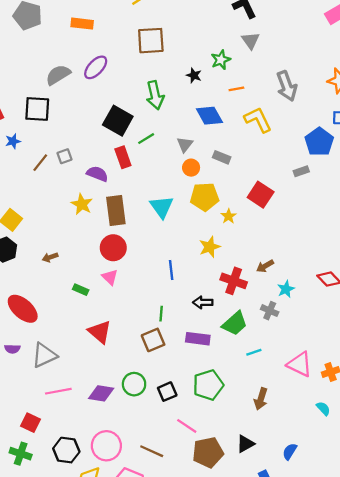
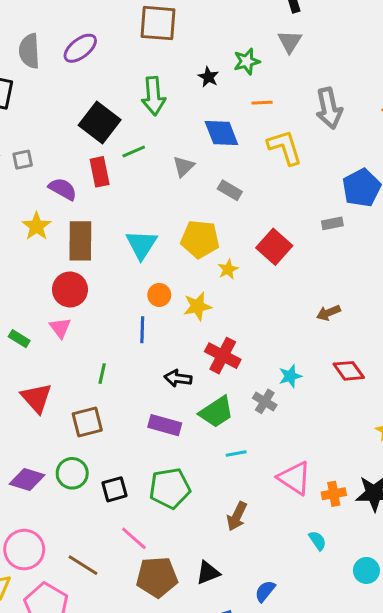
gray semicircle: (58, 75) -> (29, 51), turned -70
orange circle: (191, 168) -> (159, 295), moved
brown arrow: (265, 266) -> (328, 313), moved
green line: (161, 314) -> (102, 374), moved
brown square: (153, 340) -> (87, 422), moved

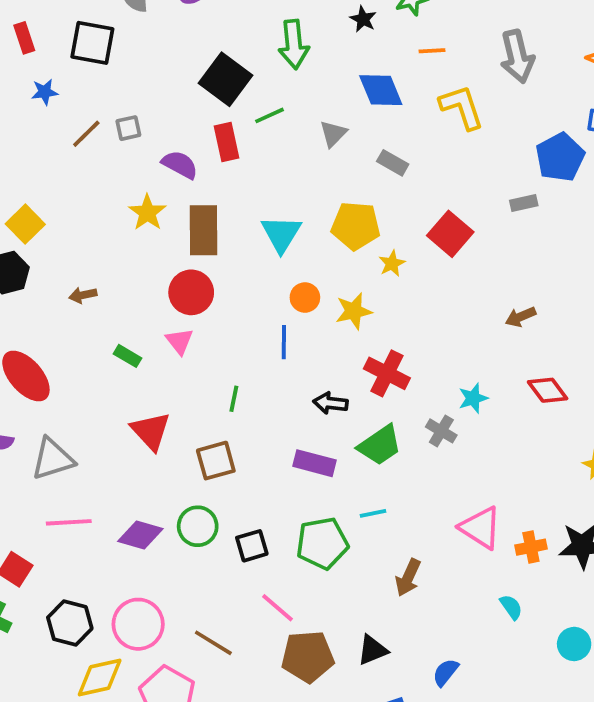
cyan line: (236, 453) -> (373, 513), moved

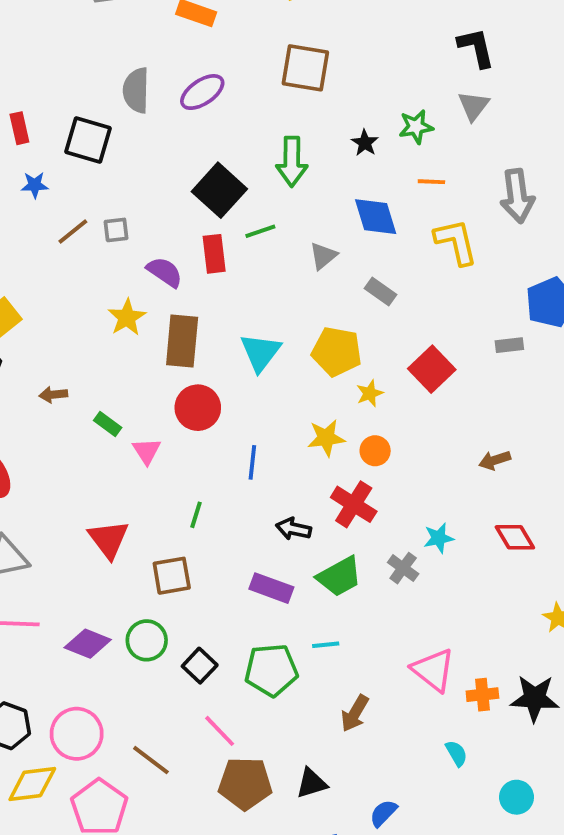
red circle: (191, 292) -> (198, 408), moved
orange circle: (305, 298) -> (375, 451), moved
green rectangle: (128, 356) -> (108, 424), moved
black square: (252, 546) -> (200, 666), turned -36

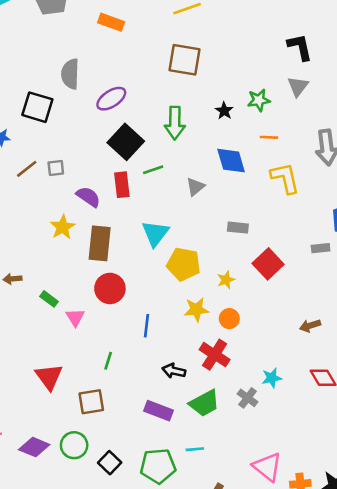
purple ellipse: (202, 92) -> (111, 99), moved
gray rectangle: (380, 291) -> (238, 228), moved, turned -30
cyan triangle: (260, 352) -> (155, 233), moved
yellow pentagon: (337, 352) -> (184, 264), moved

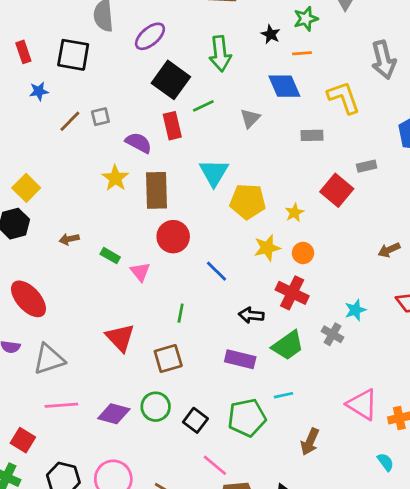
orange line: (269, 137) -> (302, 53), moved
gray rectangle: (238, 228) -> (312, 135), moved
gray rectangle: (321, 248) -> (367, 166), moved
blue line: (146, 326) -> (216, 271), turned -45

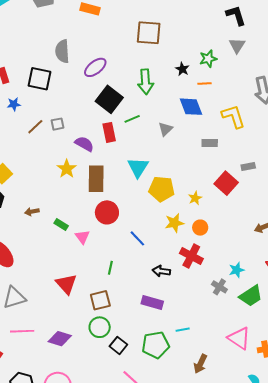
green trapezoid: (288, 345) -> (251, 296), moved
green circle: (156, 407) -> (100, 327), moved

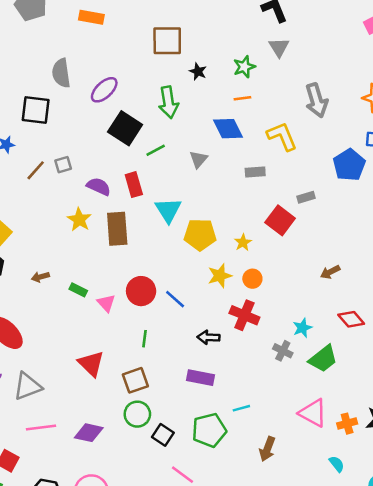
black star: (182, 69) -> (198, 72), moved
red rectangle: (109, 132) -> (134, 185), moved
red circle: (107, 212) -> (141, 291), moved

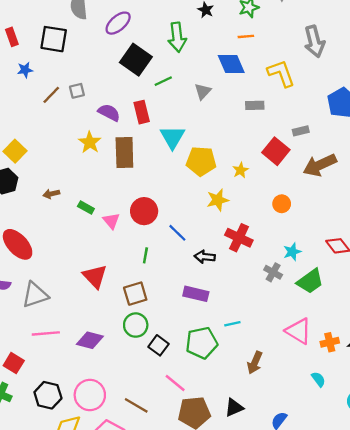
brown arrow: (330, 272) -> (320, 165), moved, size x1.8
orange circle: (252, 279) -> (282, 204), moved
blue line: (175, 299) -> (177, 233), moved

